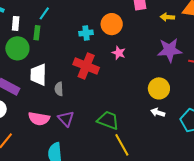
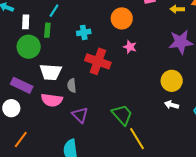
cyan cross: (86, 33) -> (84, 32), moved
white trapezoid: (38, 75) -> (51, 72), turned -85
pink semicircle: (39, 119) -> (52, 100), moved
green trapezoid: (108, 120) -> (122, 115), turned 30

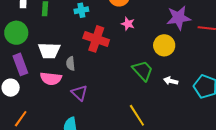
green circle: (29, 47) -> (16, 33), moved
yellow circle: (172, 81) -> (164, 45), moved
purple rectangle: (22, 85) -> (20, 64), turned 45
green trapezoid: (122, 115) -> (143, 71), moved

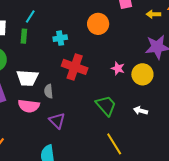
pink star: (128, 24) -> (118, 68), moved
green trapezoid: (143, 71) -> (106, 106), moved
white arrow: (171, 81) -> (140, 111), moved

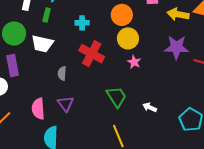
yellow arrow: (153, 14) -> (178, 14), size x1.5
yellow circle: (142, 74) -> (128, 38), moved
white trapezoid: (27, 78) -> (42, 44), moved
pink semicircle: (29, 106) -> (38, 109), moved, turned 70

